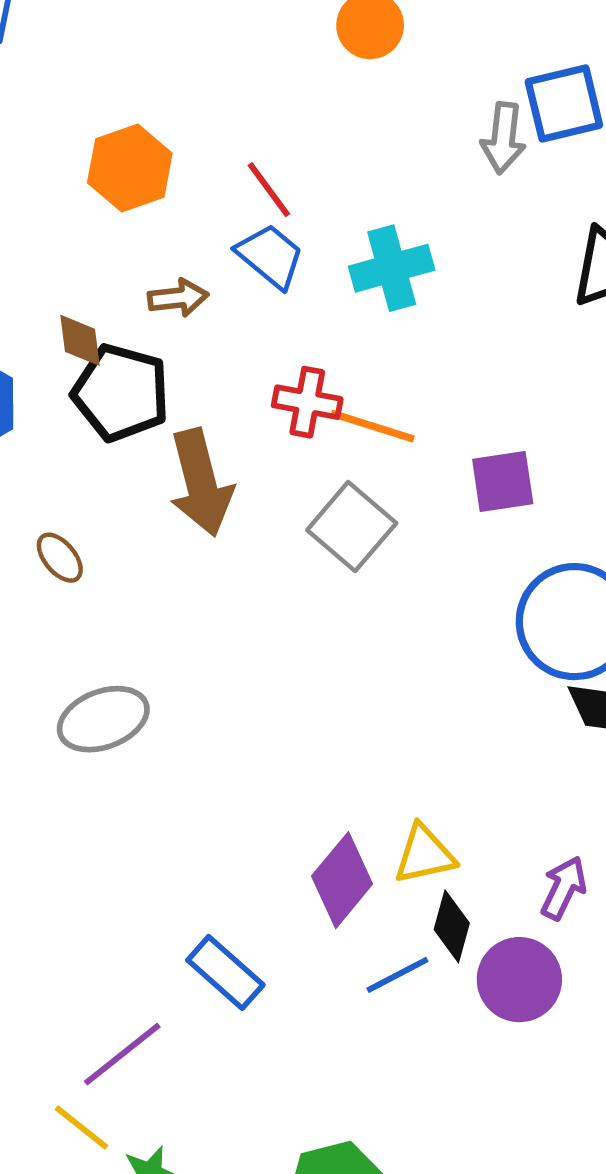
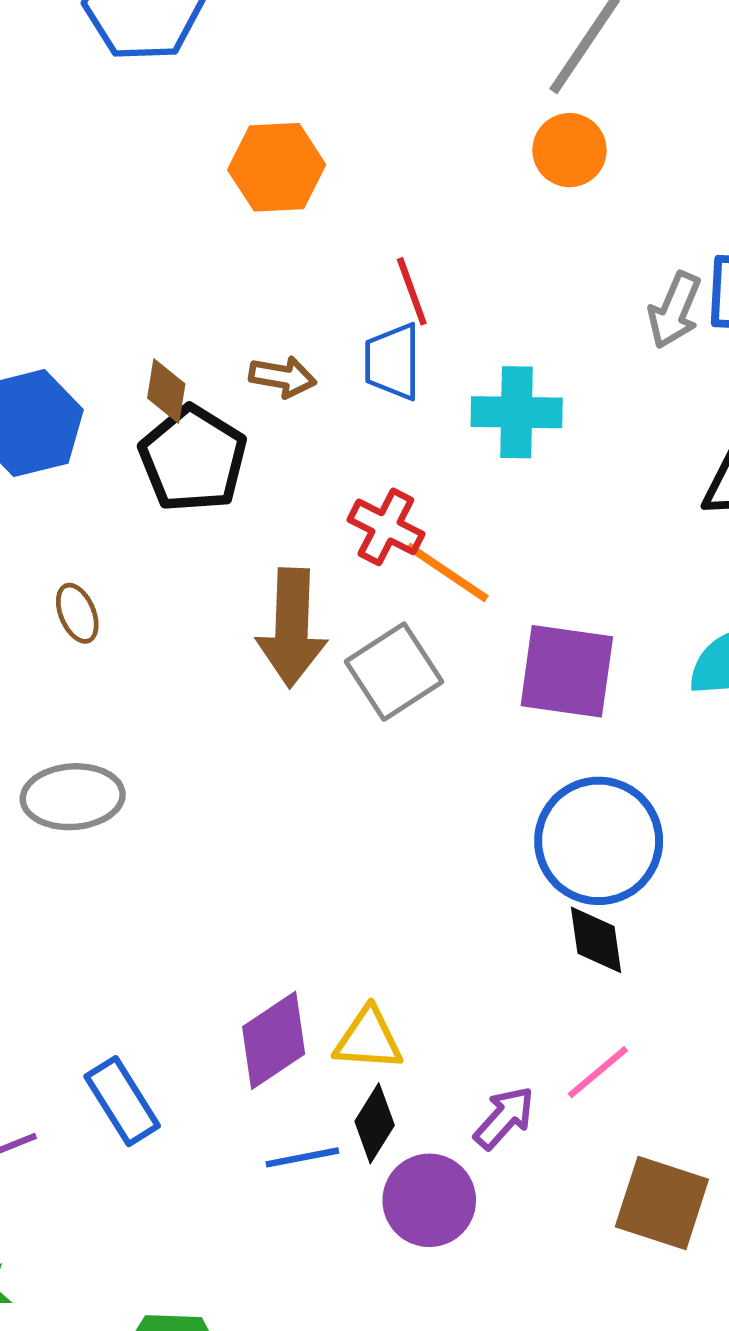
orange hexagon: (130, 168) -> (277, 167), moved
blue trapezoid: (270, 256) -> (393, 362), turned -146
purple square: (503, 482) -> (567, 671), size x1.4
brown arrow: (201, 483) -> (292, 628), moved

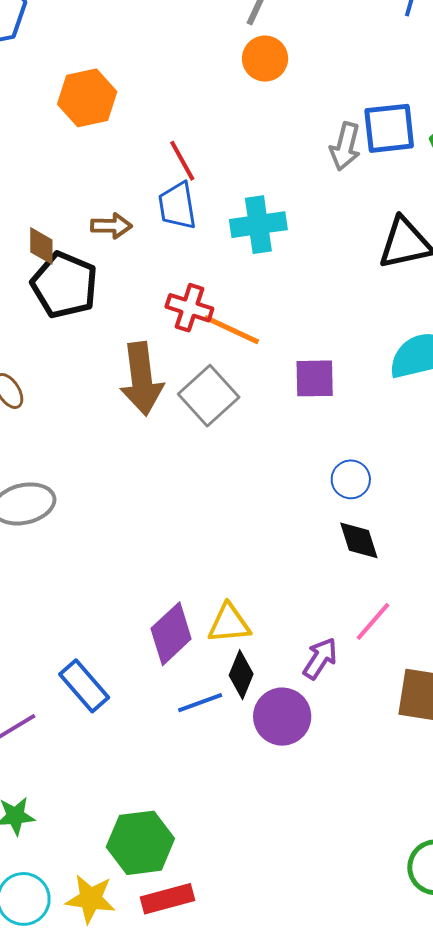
purple square: (567, 671) -> (315, 378), size x0.7
blue circle: (599, 841) -> (351, 479), size x0.5

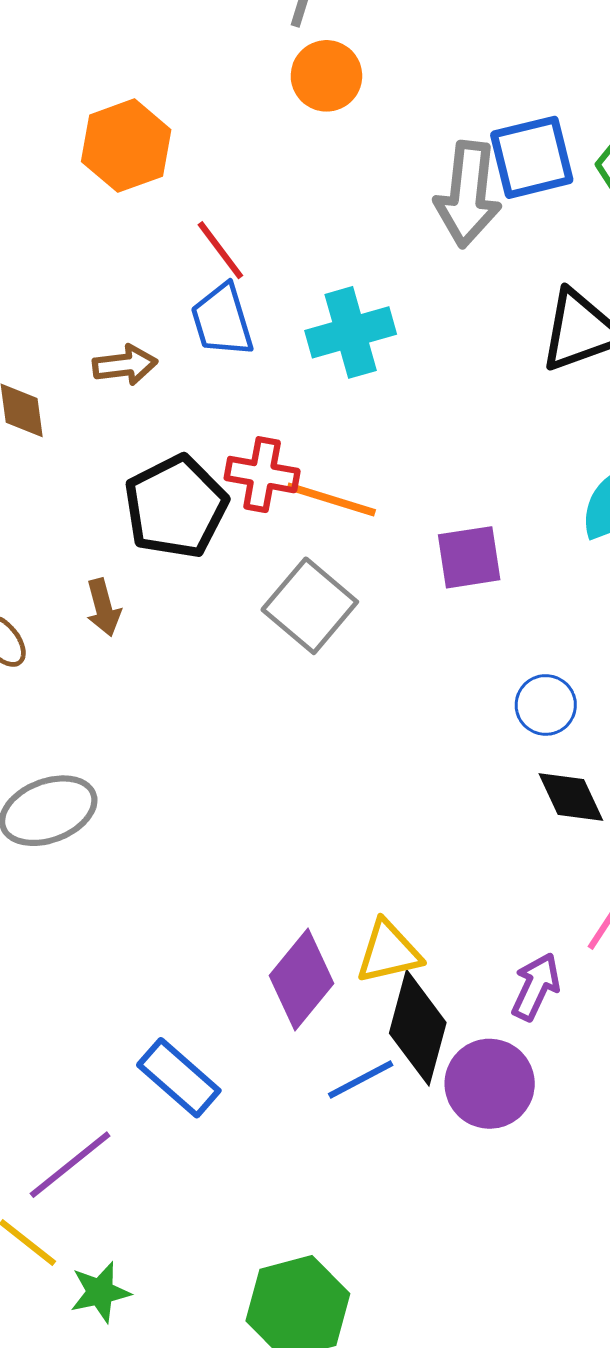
orange hexagon: (87, 98) -> (126, 146), moved
gray arrow: (345, 146) -> (468, 194), size x1.4
black pentagon: (64, 285) -> (176, 507), moved, turned 30
brown arrow: (142, 379) -> (103, 607), moved, size x0.5
black diamond: (241, 675) -> (418, 1028), size x1.5

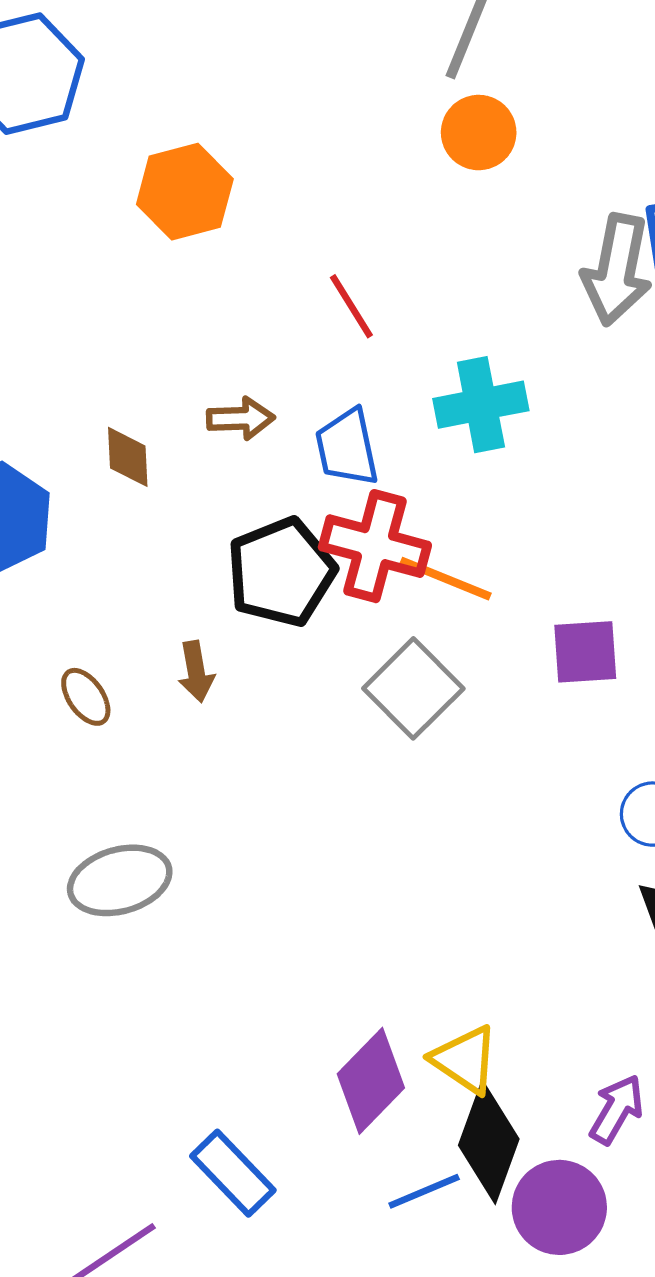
orange hexagon: (126, 146) -> (185, 192), moved
blue trapezoid: (222, 320) -> (347, 447), moved
red cross: (262, 475) -> (375, 546), size x1.4
yellow triangle: (389, 952) -> (465, 1060), turned 42

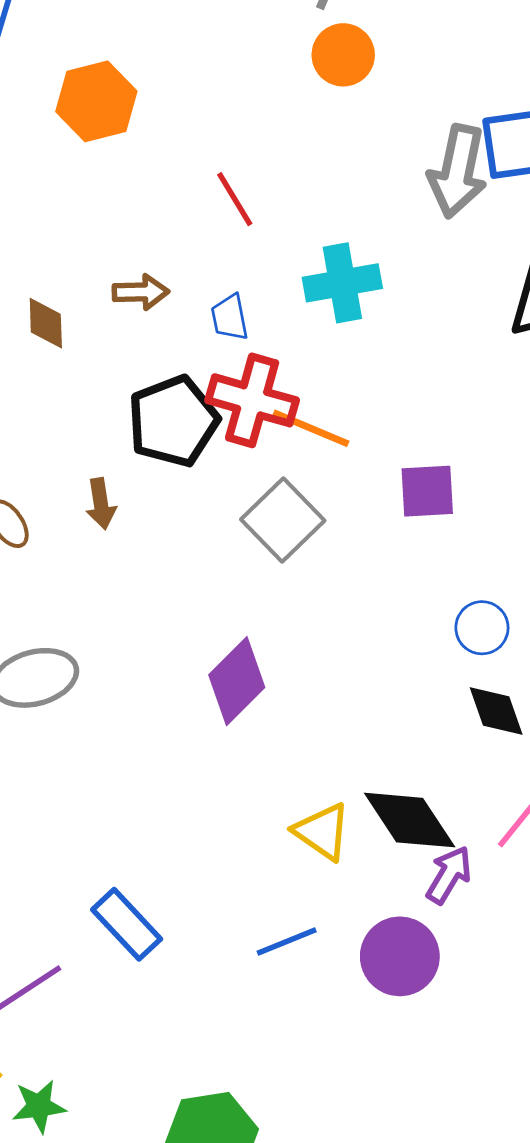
blue trapezoid: (347, 447) -> (230, 317), size x0.7
purple diamond: (371, 1081) -> (237, 681), moved
black diamond: (489, 1142) -> (410, 820), moved, turned -54

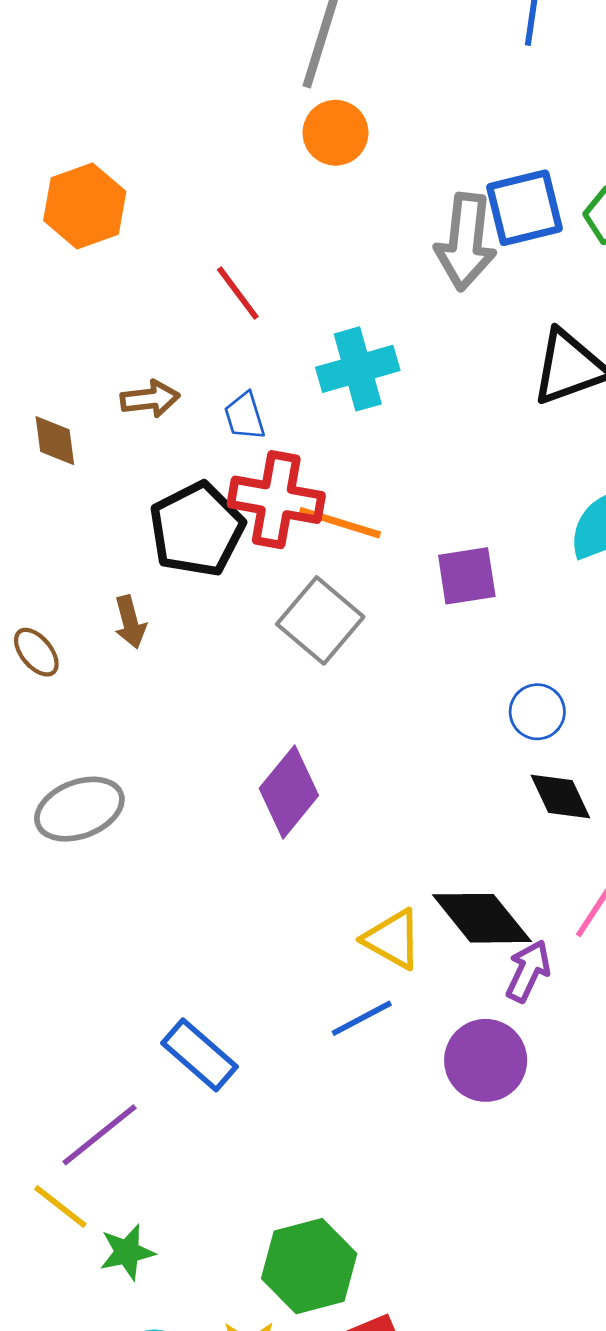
blue line: (287, 942) -> (362, 1018), moved

